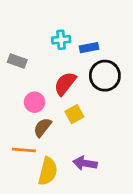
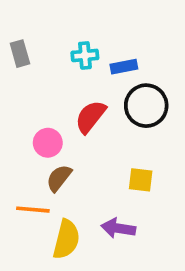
gray rectangle: (17, 61) -> (20, 54), moved, turned 54
yellow square: (74, 114) -> (141, 180), moved, turned 36

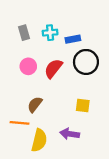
gray rectangle: (20, 54) -> (24, 33), moved
pink circle: (48, 143) -> (28, 66), moved

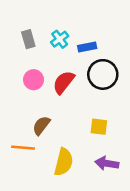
cyan cross: (50, 33) -> (60, 39), turned -32
purple arrow: (70, 134) -> (107, 163), moved
yellow semicircle: (39, 140) -> (64, 162), moved

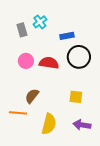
cyan cross: (60, 39) -> (40, 22), moved
red semicircle: (64, 82) -> (49, 63), turned 60

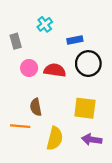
gray rectangle: (22, 30) -> (16, 41), moved
brown semicircle: (32, 96) -> (36, 107), turned -49
yellow square: (76, 97) -> (85, 108), size x1.5

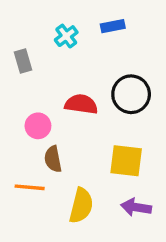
blue rectangle: (75, 40) -> (113, 26), moved
pink circle: (29, 68) -> (38, 126), moved

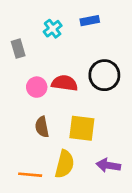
pink circle: (38, 126) -> (37, 87), moved
yellow square: (126, 161) -> (82, 128), moved
orange line: (30, 187) -> (30, 175), moved

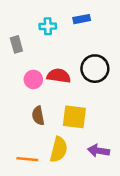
cyan cross: (53, 29) -> (48, 26), turned 35

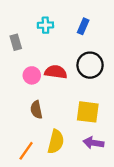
blue rectangle: (82, 19) -> (83, 26), moved, turned -56
yellow square: (74, 117) -> (88, 112), moved
orange line: (27, 159) -> (26, 151), turned -60

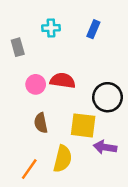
black circle: (90, 65) -> (107, 97), moved
yellow square: (88, 112) -> (83, 125), moved
purple arrow: (93, 143) -> (105, 147), moved

